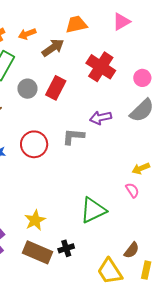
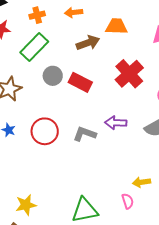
orange arrow: (27, 34) -> (74, 12), moved
red rectangle: (56, 88) -> (80, 82), turned 75

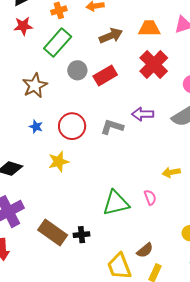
orange trapezoid: (116, 26) -> (149, 28), moved
red rectangle: (80, 82) -> (105, 75), turned -55
pink semicircle: (128, 201) -> (150, 197), moved
yellow star: (26, 205) -> (59, 162), moved

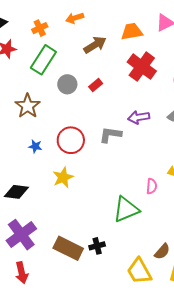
red rectangle: (105, 75) -> (96, 85), size x0.6
pink semicircle: (150, 197) -> (152, 186), moved, turned 35

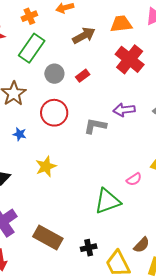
red circle: (71, 140) -> (54, 113), moved
pink semicircle: (152, 186) -> (134, 179), turned 49
black cross: (97, 246) -> (89, 248), moved

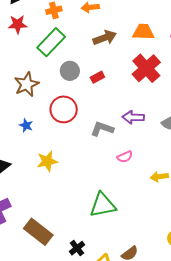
pink semicircle: (134, 179) -> (125, 157), moved
black cross: (89, 248) -> (77, 248), turned -35

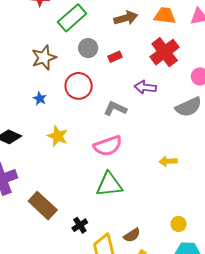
purple arrow: (133, 117) -> (145, 87), moved
pink semicircle: (125, 157) -> (108, 146), moved, size x1.8
yellow star: (47, 161) -> (58, 136), turned 30

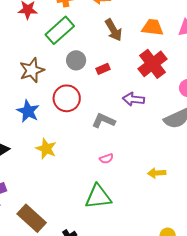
brown arrow: (126, 18) -> (113, 30), turned 75
blue star: (40, 99) -> (28, 111), size x1.6
pink semicircle: (108, 146) -> (106, 159), moved, size x0.5

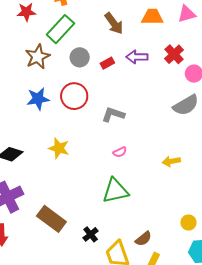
red cross: (152, 64) -> (174, 54), moved, size x0.7
brown star: (32, 70) -> (38, 57), moved
purple arrow: (133, 99) -> (137, 57), moved
blue star: (28, 111) -> (38, 99), moved, turned -30

